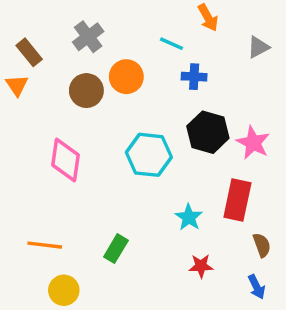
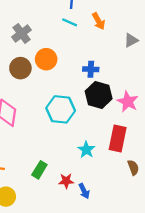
cyan line: (171, 44) -> (70, 22), moved
blue cross: (194, 77) -> (91, 69), moved
red star: (201, 266) -> (66, 181), moved
blue arrow: (257, 287) -> (84, 191), moved

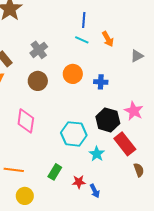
orange circle: (46, 59) -> (73, 74), moved
black hexagon: (99, 95) -> (108, 120), moved
cyan hexagon: (61, 109) -> (74, 134), moved
red rectangle: (118, 138) -> (125, 144), turned -50

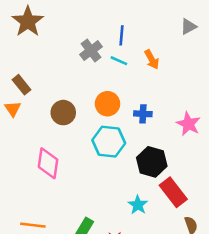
gray cross: (39, 50) -> (91, 51), moved
gray triangle: (137, 56) -> (188, 27), moved
pink star: (134, 111) -> (188, 124), moved
cyan hexagon: (74, 134) -> (109, 142), moved

